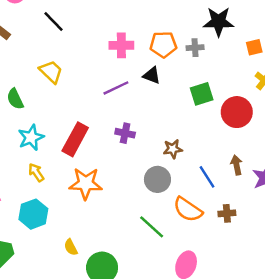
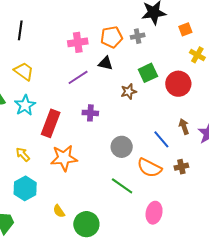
black line: (54, 21) -> (20, 30), turned 60
cyan star: (31, 137) -> (25, 105), moved
brown star: (173, 149) -> (129, 92), moved

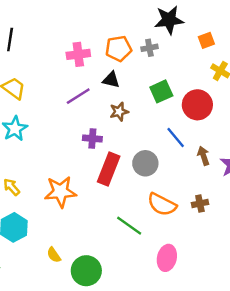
brown star: (129, 92) -> (119, 112), moved
red rectangle: (51, 123) -> (109, 169), moved
blue line: (161, 139) -> (176, 138), moved
gray circle: (122, 147) -> (145, 163), moved

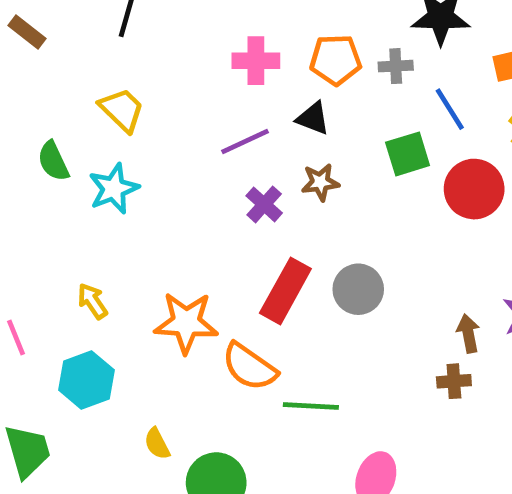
blue line: (176, 138) -> (450, 109), moved
purple cross: (92, 139) -> (264, 204), moved, turned 30
brown arrow: (203, 156) -> (468, 334), moved
orange semicircle: (162, 204) -> (249, 367), moved
green line: (129, 226) -> (311, 406), turned -40

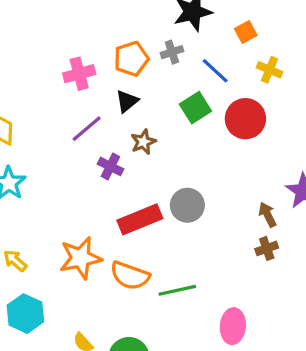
black triangle: (313, 118) -> (127, 101), turned -45
red rectangle: (285, 291) -> (140, 219), turned 54

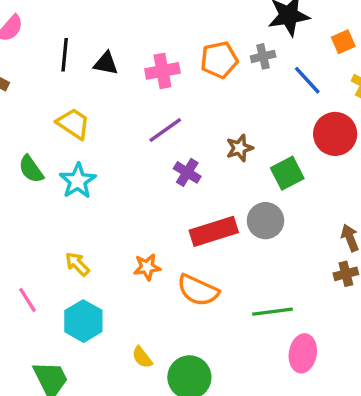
black triangle: (127, 101) -> (106, 63), moved, turned 45
green square: (195, 108) -> (287, 173), moved
brown star: (143, 142) -> (240, 148), moved
orange star: (80, 258) -> (147, 267), size x0.6
green line: (177, 290) -> (272, 312), moved

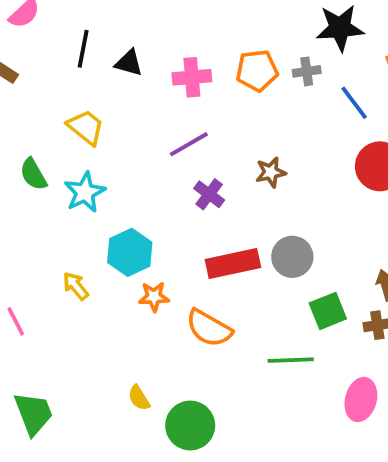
green square: (287, 173) -> (328, 311), moved
cyan hexagon: (83, 321) -> (130, 252), moved
pink ellipse: (303, 353) -> (361, 399), moved

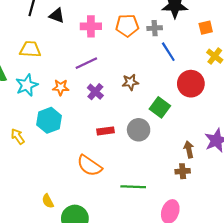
blue line: (354, 103) -> (168, 52), moved
yellow trapezoid: (86, 127) -> (30, 49), turned -40
red rectangle: (233, 264) -> (105, 131), size x0.6
orange star: (154, 297) -> (61, 87), moved
green square: (328, 311) -> (160, 107), moved, turned -36

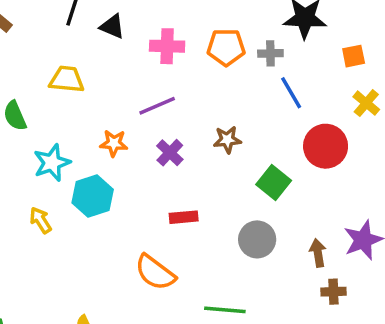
cyan star: (27, 85) -> (52, 163), moved
gray circle: (139, 130) -> (257, 239), moved
brown cross: (183, 171) -> (333, 292), moved

